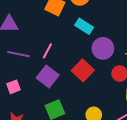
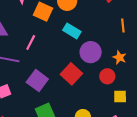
pink line: (47, 51) -> (31, 42), moved

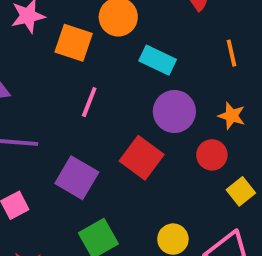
cyan rectangle: (72, 31) -> (158, 60), moved
pink line: (31, 42) -> (89, 102), moved
yellow square: (120, 96) -> (241, 191), turned -32

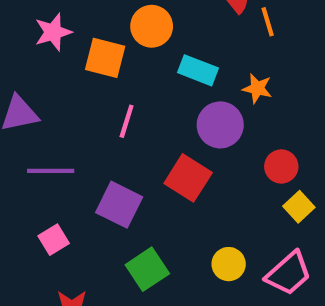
orange line: (231, 53) -> (268, 22), moved
orange star: (232, 116) -> (257, 88), moved
red circle: (212, 155) -> (281, 166), moved

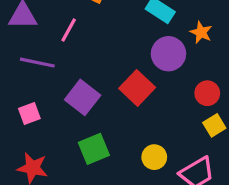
pink line: (127, 121) -> (69, 30), moved

